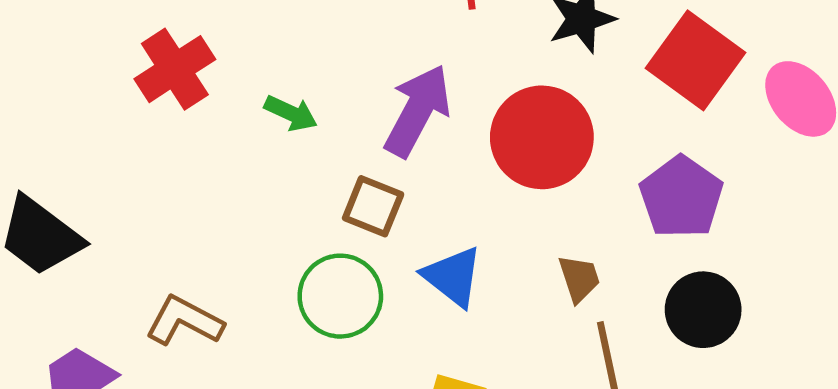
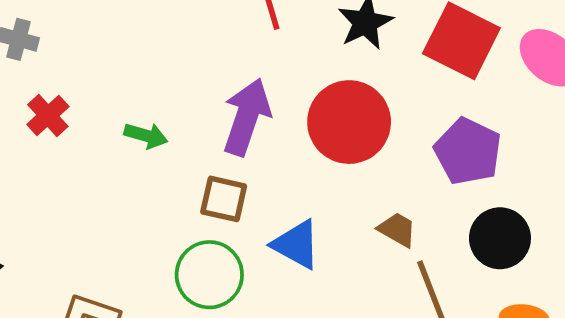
red cross: (175, 69) -> (48, 116), size x0.7
brown trapezoid: (579, 279) -> (397, 230), turned -33

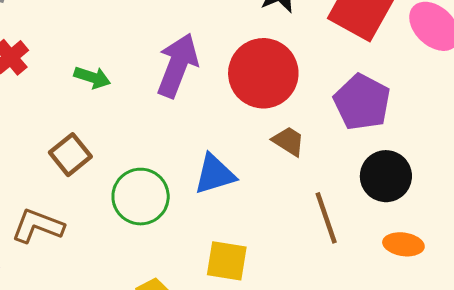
brown square: (224, 199) -> (70, 155), moved, turned 36
brown trapezoid: (397, 230) -> (288, 141), moved
blue triangle: (296, 244) -> (215, 174), turned -48

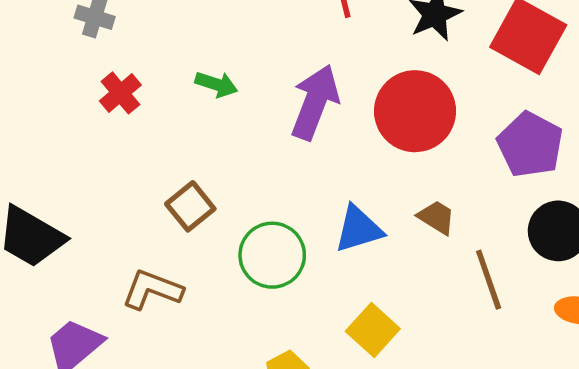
green arrow: (92, 77) -> (216, 84), moved
brown trapezoid: (288, 141) -> (437, 217), moved
yellow square: (227, 261) -> (373, 330), turned 33

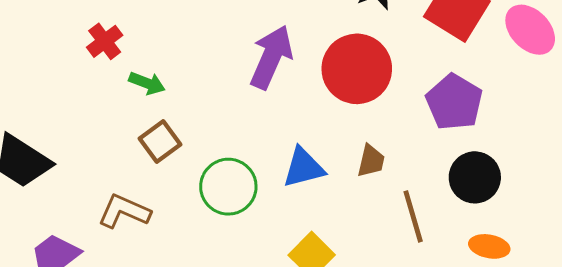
green arrow: (216, 84) -> (147, 83), moved
brown trapezoid: (437, 217) -> (371, 161), turned 68

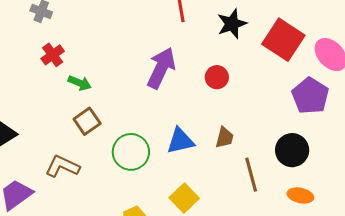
red circle: (357, 69) -> (217, 77), size x0.5
purple pentagon: (454, 102) -> (310, 96), moved

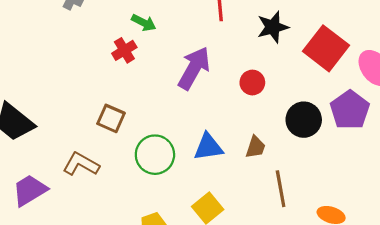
red cross: (53, 55) -> (124, 50), moved
green arrow: (80, 83) -> (144, 23), moved
brown square: (87, 121) -> (111, 118), turned -36
black circle: (292, 150) -> (304, 120), moved

